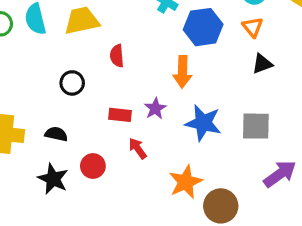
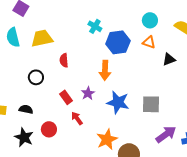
orange triangle: (253, 27) -> (149, 42), turned -32
black triangle: (262, 64) -> (169, 59), moved
red rectangle: (120, 115) -> (66, 97), turned 48

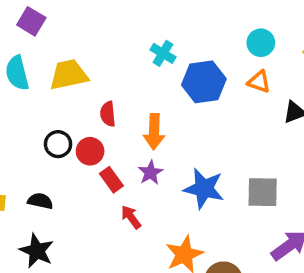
orange arrow: (105, 70) -> (154, 132), moved
red circle: (49, 129) -> (90, 151), moved

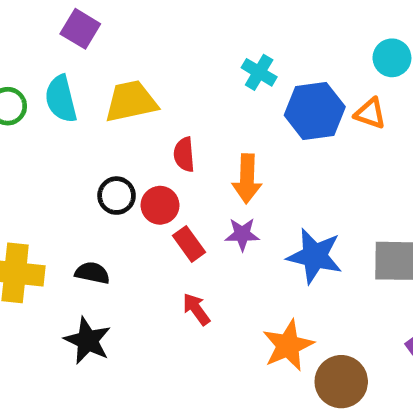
orange triangle: (259, 82) -> (370, 113), moved
purple star: (151, 173) -> (242, 234), turned 30
red arrow: (131, 217) -> (196, 309), moved

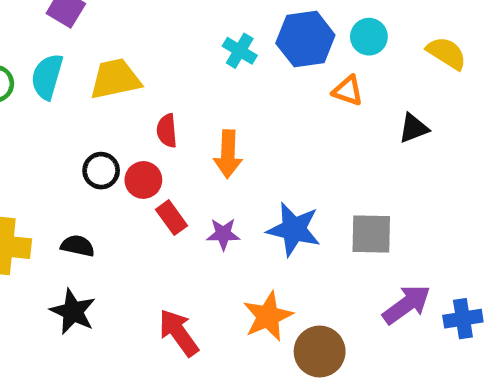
cyan semicircle: (61, 99) -> (47, 77), turned 30
blue hexagon: (315, 111) -> (305, 39), moved
purple star: (242, 234) -> (223, 234), moved
red arrow: (196, 309) -> (179, 333), moved, size x1.5

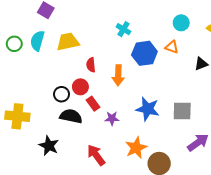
blue hexagon: (305, 39) -> (144, 53), moved
black circle: (101, 171) -> (62, 94), moved
purple star: (223, 234) -> (112, 118), moved
black semicircle: (78, 246) -> (71, 116), moved, size x1.5

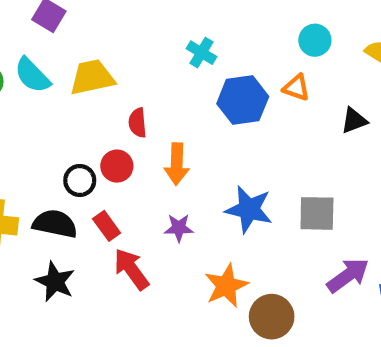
cyan semicircle: (37, 41) -> (32, 75), turned -60
orange arrow: (118, 75) -> (177, 164), moved
red rectangle: (93, 104) -> (107, 226), moved
black semicircle: (71, 116) -> (55, 224), moved
red arrow: (96, 155) -> (131, 269), moved

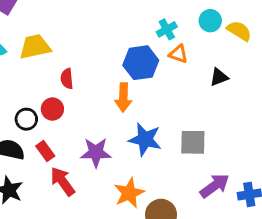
cyan circle: (315, 40) -> (210, 21), moved
cyan cross: (201, 53) -> (167, 29), moved, turned 30
orange arrow: (177, 164) -> (123, 97), moved
purple star: (179, 228) -> (96, 152), size x1.5

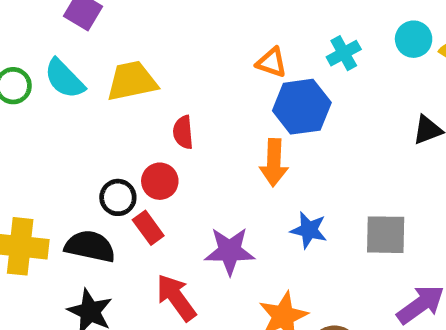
orange triangle: (178, 54) -> (272, 62), moved
blue star: (145, 139) -> (309, 230), size x0.7
red rectangle: (45, 151) -> (148, 228), moved

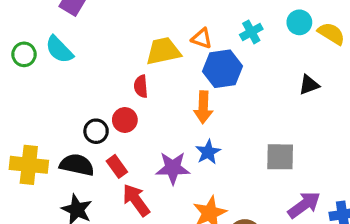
yellow trapezoid: (132, 81) -> (163, 51), moved
red rectangle: (148, 228) -> (117, 166), moved
blue star: (309, 230) -> (208, 152), moved, turned 30

